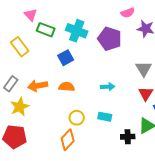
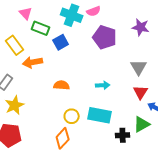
pink semicircle: (128, 13) -> (94, 11), moved
cyan cross: (77, 31) -> (72, 15), moved
blue square: (66, 58) -> (61, 42), moved
orange arrow: (38, 86) -> (33, 62), moved
cyan rectangle: (105, 117) -> (100, 115), size x1.6

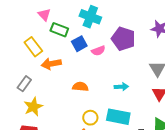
pink semicircle: (94, 11) -> (98, 51), moved

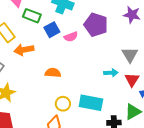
cyan arrow: (121, 87) -> (111, 73), moved

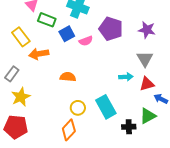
purple star: (132, 15) -> (147, 30), moved
red triangle: (132, 80) -> (147, 84), turned 42
cyan rectangle: (91, 103) -> (106, 107), turned 50

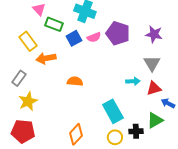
pink semicircle: (86, 41) -> (94, 37), moved
yellow circle: (78, 108) -> (115, 137), moved

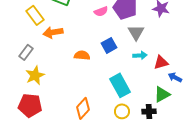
blue square: (74, 38) -> (109, 45), moved
gray triangle: (152, 63) -> (136, 32), moved
black cross: (136, 131) -> (149, 111), moved

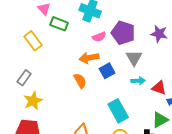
orange arrow: (53, 32) -> (89, 58), moved
orange semicircle: (82, 55) -> (80, 81), turned 56
red triangle: (161, 62) -> (159, 88), turned 35

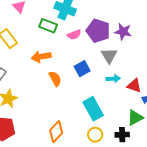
green rectangle: (59, 24) -> (48, 26), moved
purple star: (159, 34) -> (123, 32), moved
orange arrow: (89, 58) -> (41, 57), moved

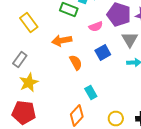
pink semicircle: (74, 35) -> (96, 26), moved
cyan rectangle: (93, 109) -> (91, 92), moved, size x0.6

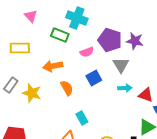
yellow rectangle: (29, 22) -> (20, 48), turned -54
yellow star: (29, 82) -> (32, 93), moved, turned -30

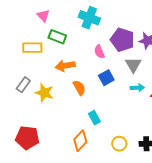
green rectangle: (60, 35) -> (57, 37), moved
pink semicircle: (87, 52) -> (99, 52), turned 88

